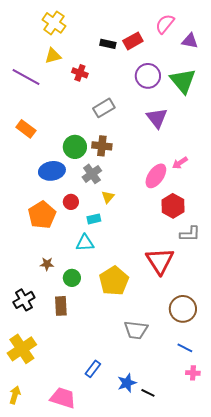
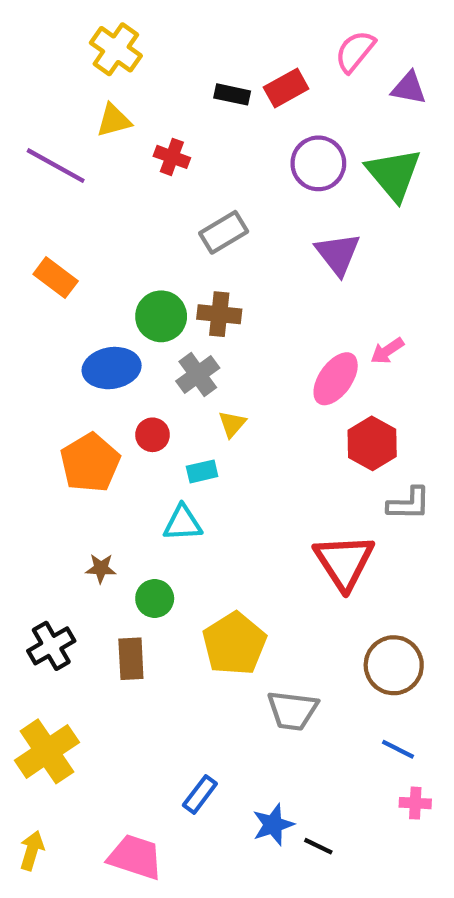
yellow pentagon: (114, 281) -> (234, 644), moved

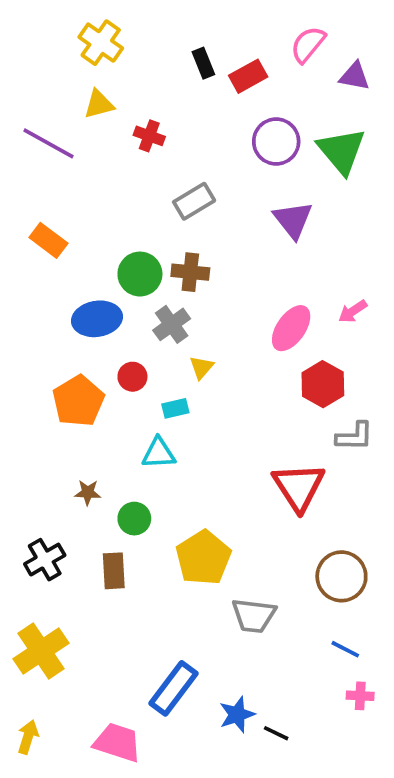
black rectangle: (232, 94) -> (203, 63), moved, turned 56
pink arrow: (387, 351) -> (353, 311), moved
blue rectangle: (200, 794) -> (174, 688), size x1.6

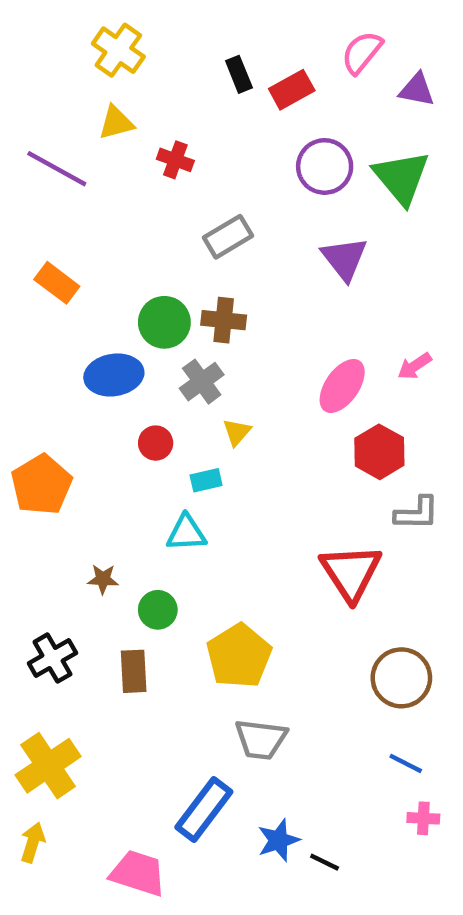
orange pentagon: (78, 401) -> (41, 485), moved
gray trapezoid: (254, 616) -> (261, 739), moved
yellow arrow: (28, 737) -> (33, 842), moved

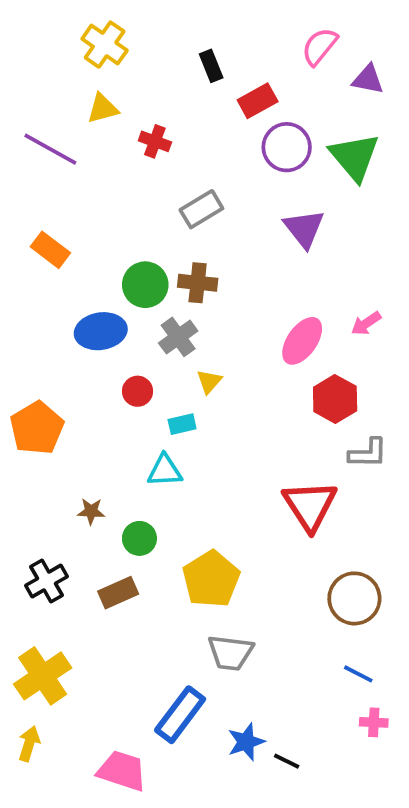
red rectangle: (292, 90) -> (258, 101), moved
brown rectangle: (134, 671) -> (118, 593), turned 69

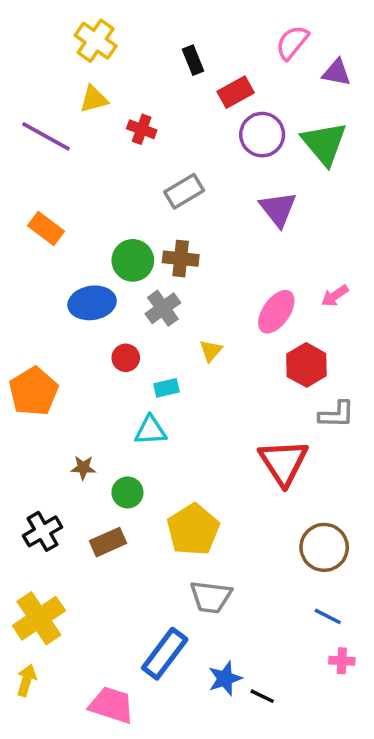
yellow triangle: (209, 382) -> (211, 351), moved

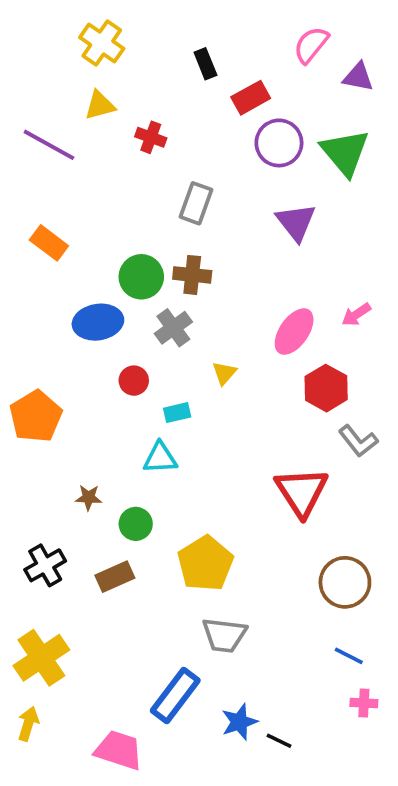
gray rectangle: (184, 191) -> (196, 203), turned -39
gray L-shape: (337, 414) -> (358, 441), turned 51

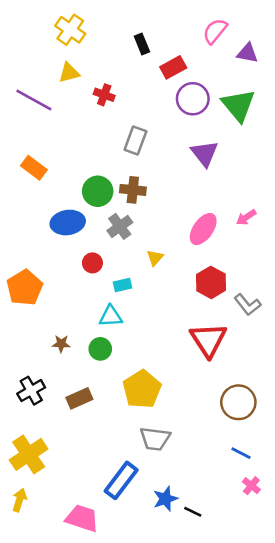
red hexagon: (326, 388) -> (211, 282), moved
green circle: (136, 524) -> (100, 349), moved
pink cross: (364, 703) -> (251, 486), turned 36

